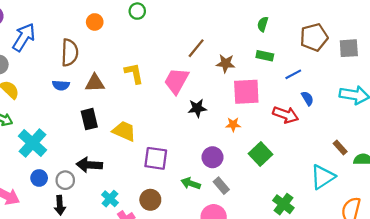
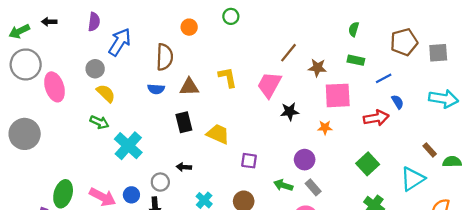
red arrow: (286, 115) -> (376, 118), turned -30
green square: (261, 154) -> (368, 164), moved
purple square: (156, 158) -> (249, 161), size x0.7
black arrow: (89, 165) -> (184, 167), size x0.6
blue circle: (39, 178) -> (131, 195), moved

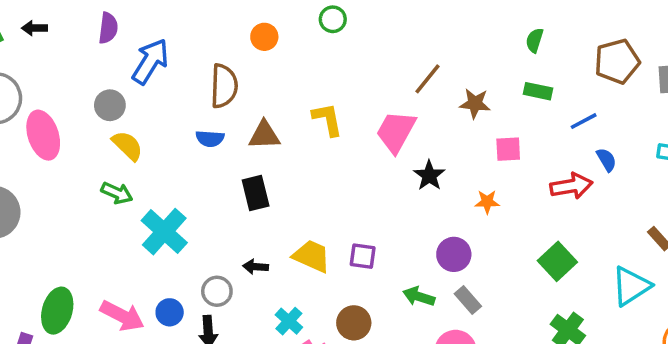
pink square: (338, 95) -> (508, 149), size x0.6
black star: (290, 111) -> (429, 175), turned -30
yellow trapezoid: (218, 134) -> (312, 256), moved

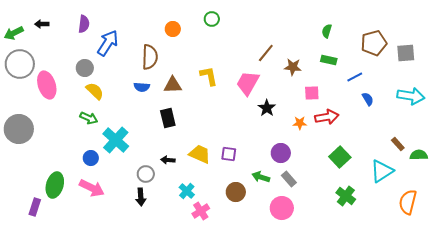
red arrow: (571, 186) -> (327, 117), moved
blue circle: (170, 312) -> (91, 158), moved
brown circle: (354, 323) -> (236, 192), moved

